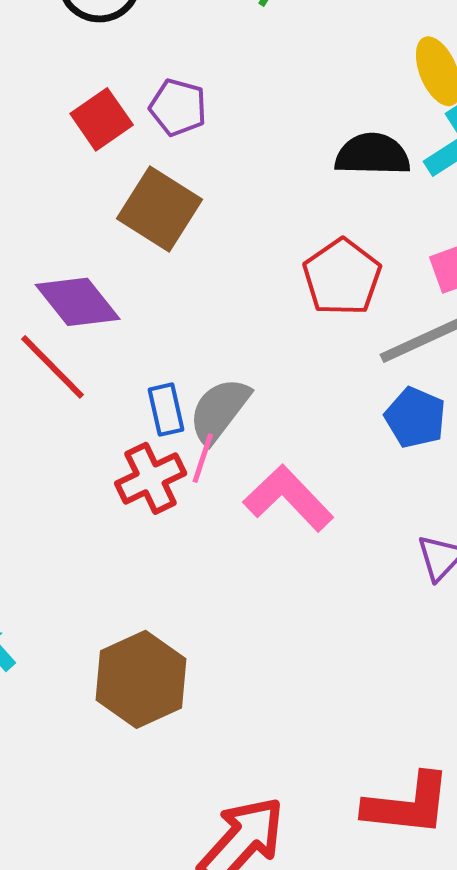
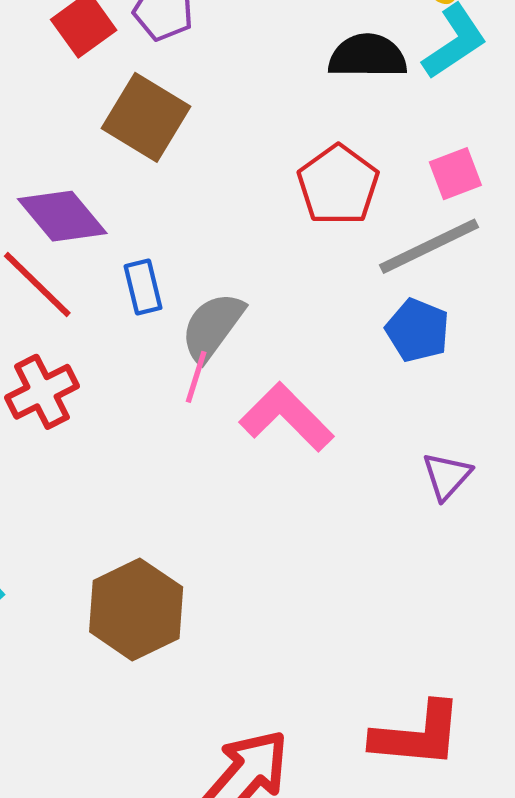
blue rectangle: (166, 410) -> (143, 287), moved
red cross: (151, 478) -> (42, 392), moved

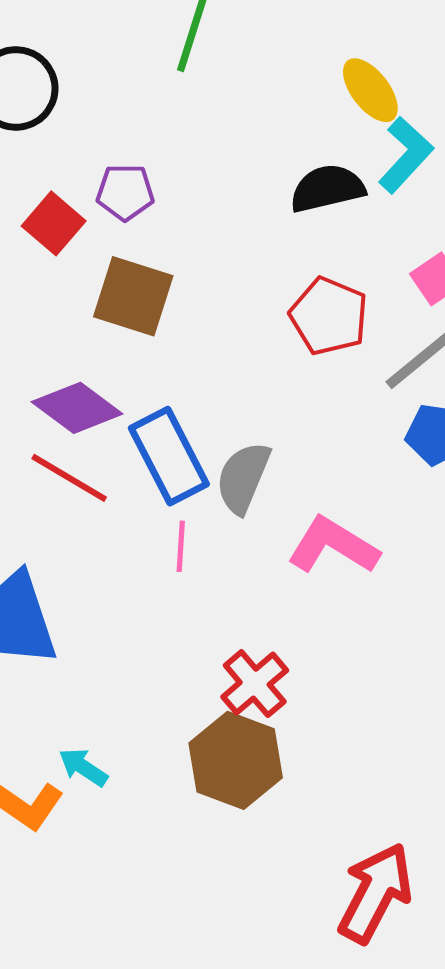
blue rectangle: (143, 287) -> (169, 456), size x1.8
pink line: (196, 377) -> (181, 546), moved
red cross: (42, 392) -> (255, 684), moved

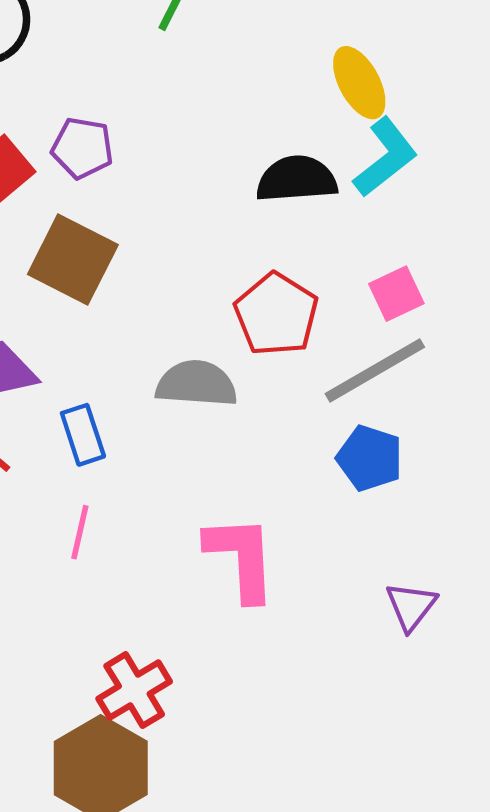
blue rectangle: (169, 456) -> (83, 435), size x0.6
gray semicircle: (243, 478) -> (196, 384), moved, turned 62
pink L-shape: (333, 546) -> (241, 558), turned 46

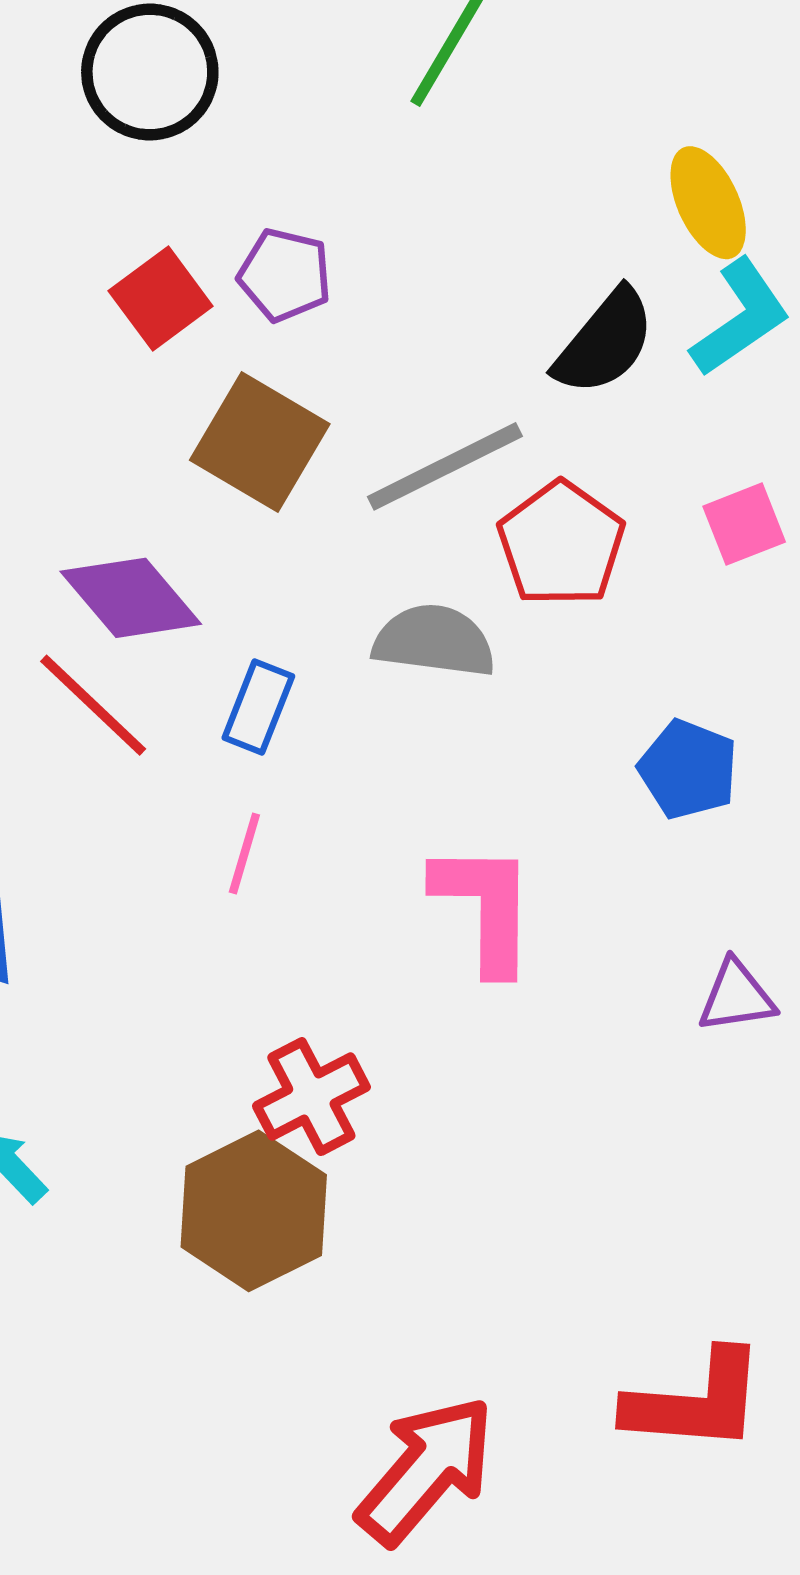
black semicircle: (297, 179) -> (605, 342), turned 130
gray line: (375, 370) -> (445, 466), moved
blue rectangle: (83, 435) -> (258, 707), turned 36
purple triangle: (411, 606) -> (736, 997), turned 40

